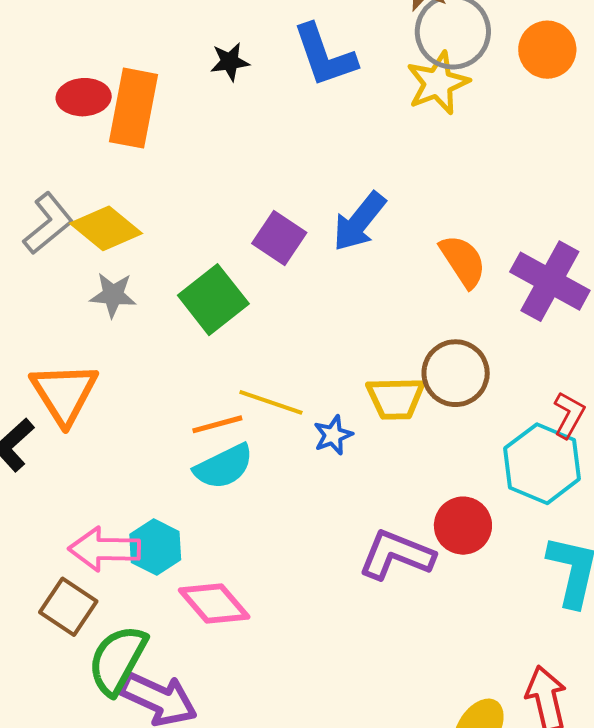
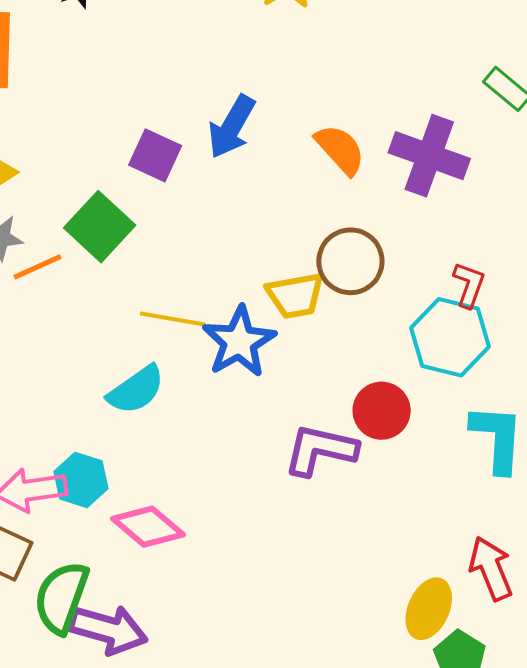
orange line: (217, 424) -> (37, 267), moved
blue star: (333, 435) -> (239, 342), size x1.8

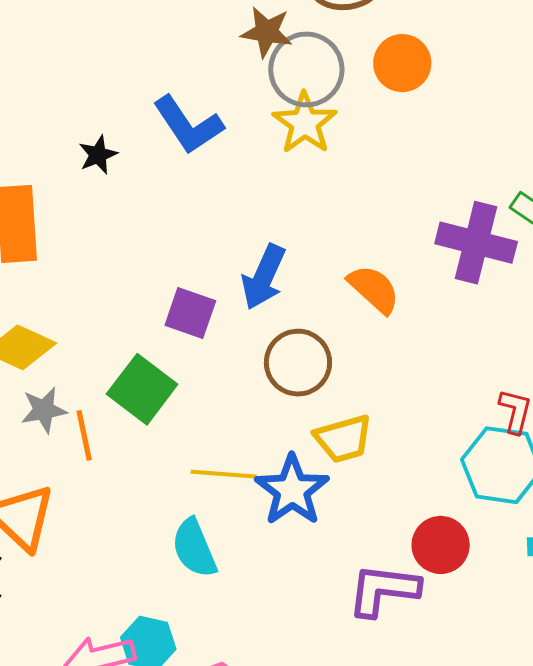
purple cross: (429, 156) -> (476, 243), moved
brown circle: (350, 261) -> (298, 363), moved
orange line: (37, 267) -> (84, 435), turned -72
cyan semicircle: (136, 390) -> (194, 548), turned 108

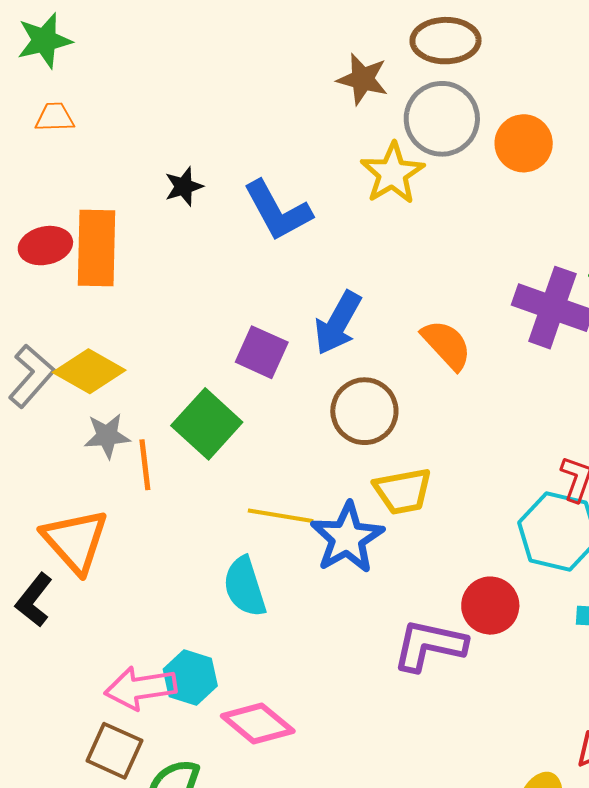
orange circle: (402, 63) -> (524, 143), moved
gray circle: (306, 69) -> (442, 119), moved
blue L-shape: (188, 125) -> (277, 211), moved

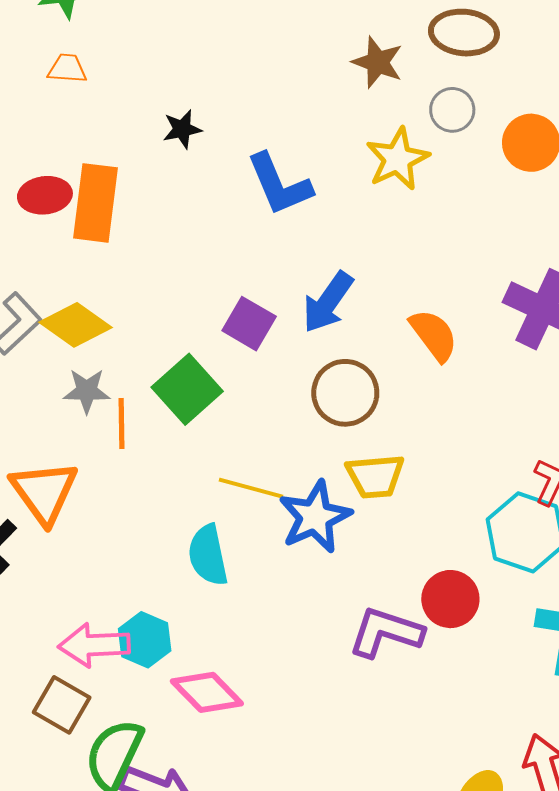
gray circle: (442, 119) -> (452, 110), size x0.6
black star: (184, 186) -> (182, 129), moved

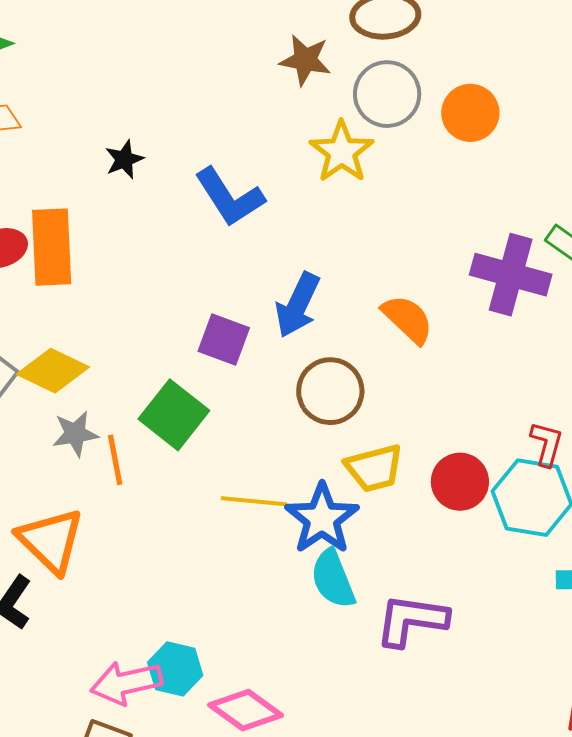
gray circle: (452, 110) -> (387, 94), size x1.5
cyan semicircle: (208, 555) -> (333, 579), moved
red circle: (450, 599) -> (460, 482), moved

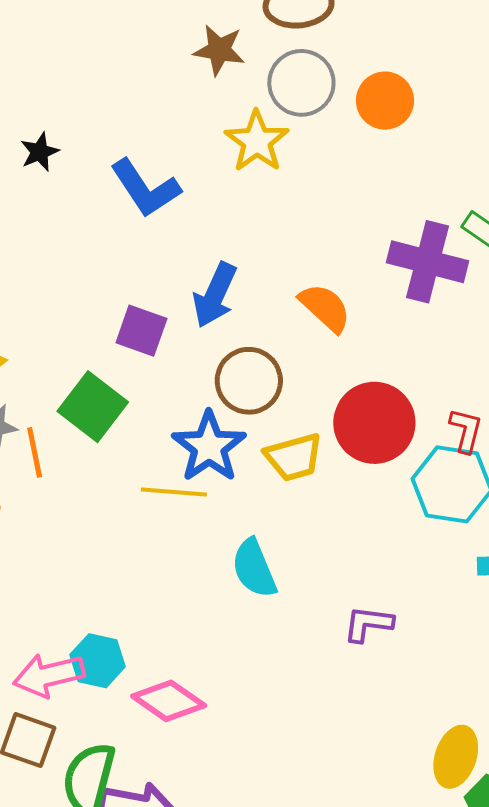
red circle: (460, 482) -> (374, 423), moved, size x1.4
blue star: (322, 519) -> (209, 447), moved
purple L-shape: (411, 620) -> (368, 624), moved, size x0.7

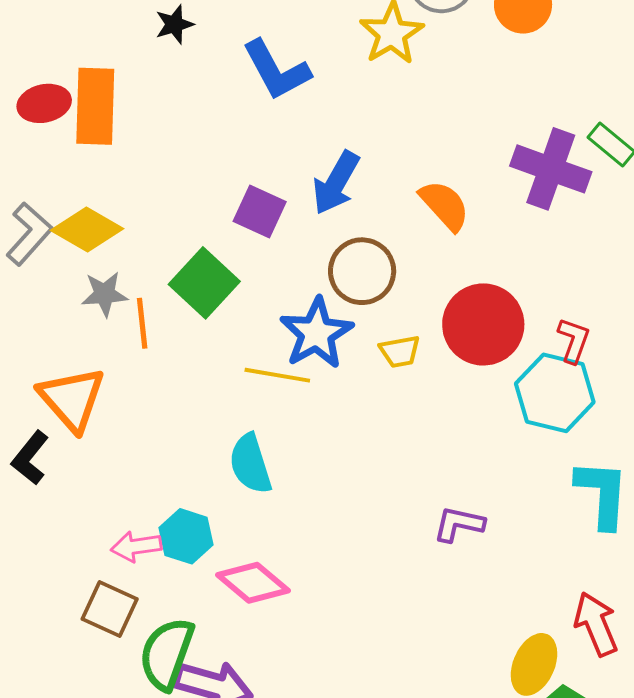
yellow trapezoid: (294, 457) -> (400, 351), size x0.7
cyan semicircle: (254, 568) -> (250, 464), moved
pink arrow: (49, 675) -> (136, 546), size x0.7

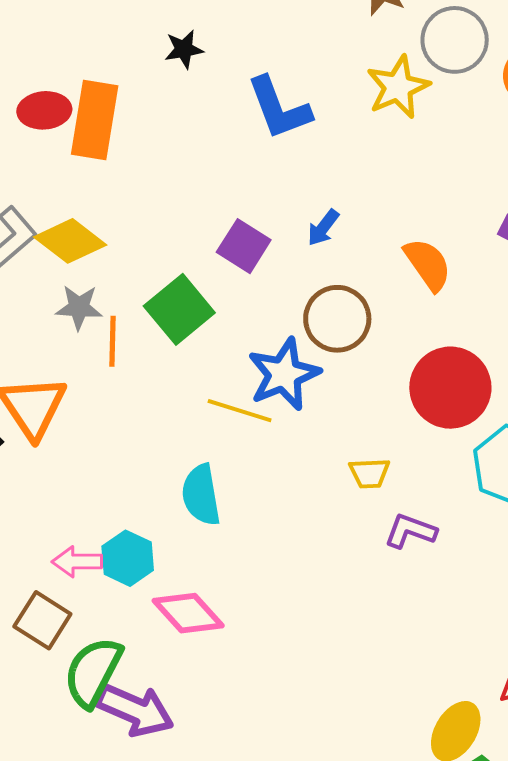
blue arrow: (336, 183) -> (323, 228), size x0.6
yellow trapezoid: (400, 351) -> (370, 473), moved
purple L-shape: (459, 524) -> (410, 531), moved

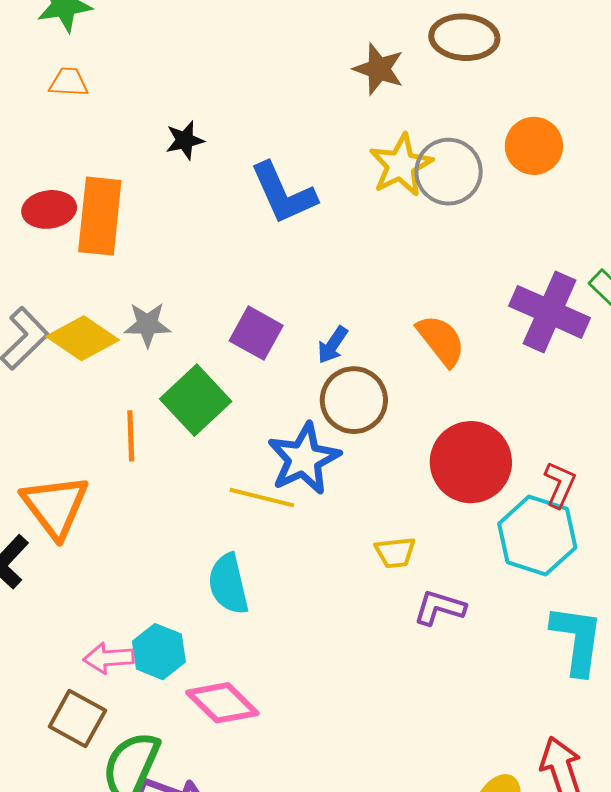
gray circle: (455, 40) -> (449, 172), moved
blue arrow: (323, 228) -> (333, 345), moved
gray star: (79, 307) -> (147, 325), moved

